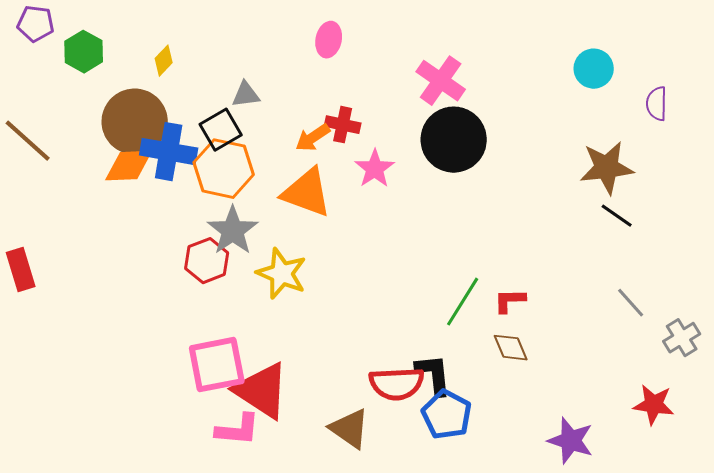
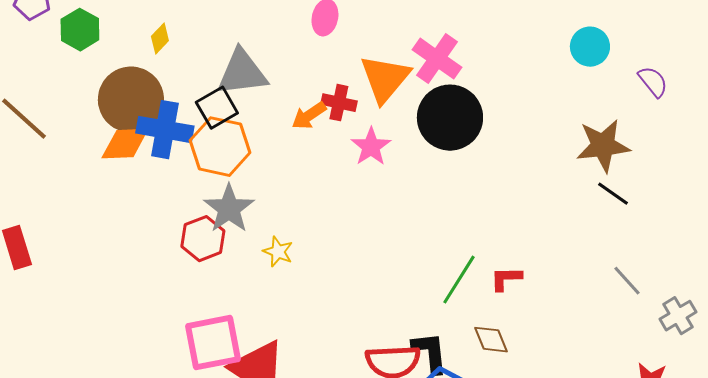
gray triangle: (246, 95) -> (242, 73), size x1.8
purple semicircle: (657, 104) -> (653, 82), turned 140
orange triangle: (307, 193) -> (385, 79), moved, turned 50
yellow star: (282, 274) -> (278, 252), size x0.6
brown diamond: (511, 348) -> (491, 340), moved

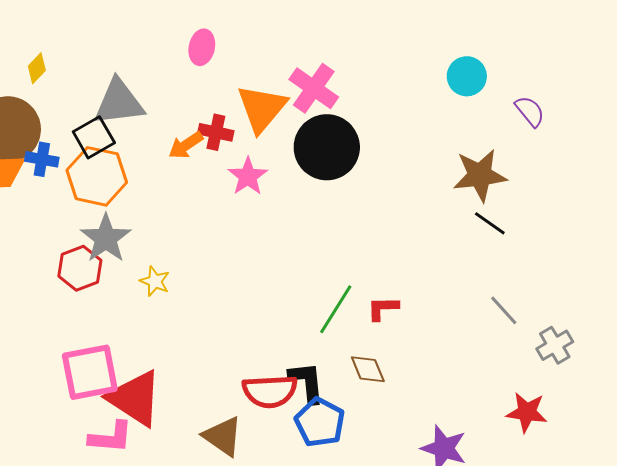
blue cross: (165, 130) -> (42, 159), size x0.6

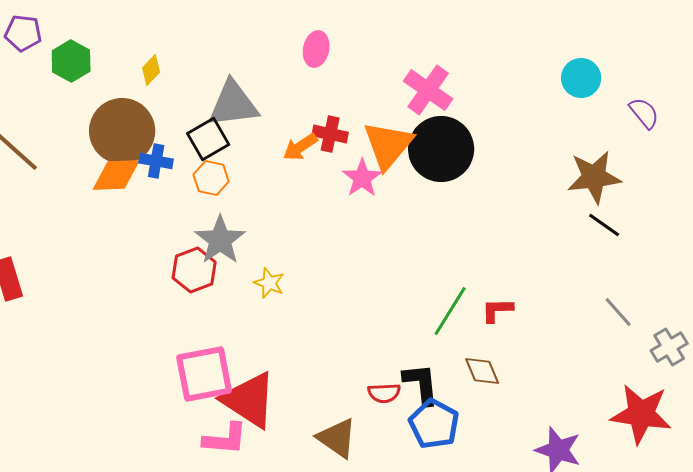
orange triangle: (262, 108) -> (388, 145), moved
orange hexagon: (97, 176) -> (211, 178), size x0.6
red semicircle: (270, 391) -> (384, 393), size x0.6
red star: (527, 412) -> (641, 414), size x1.5

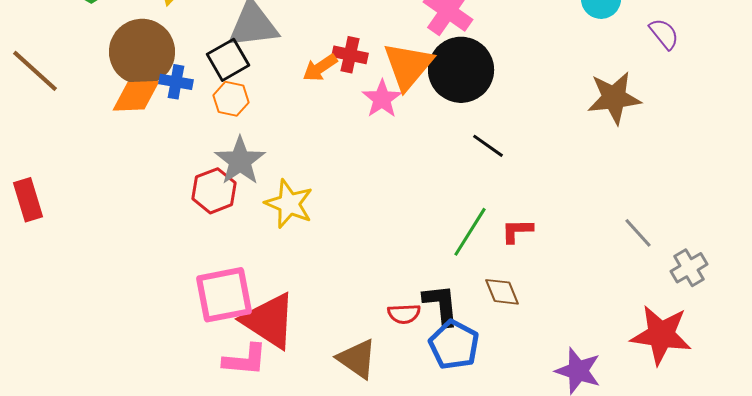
black line: (604, 225) -> (488, 146), moved
yellow star: (269, 283) -> (289, 204), size x1.6

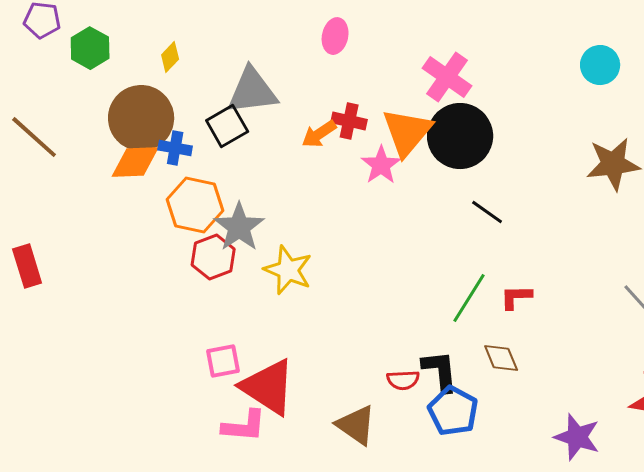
orange hexagon: (231, 99) -> (195, 205), moved, size x1.6
pink square: (224, 295) -> (223, 361), size x0.6

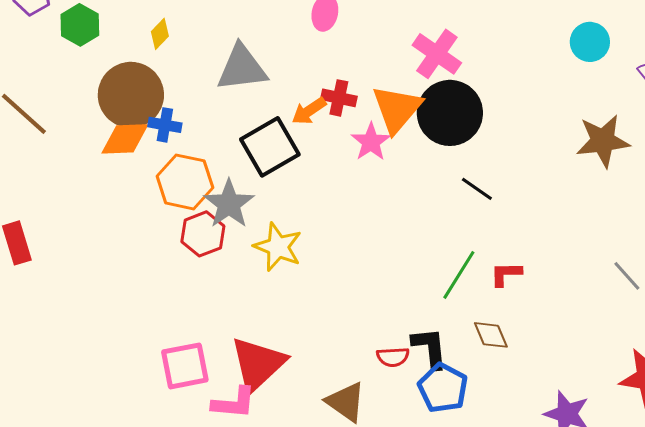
black square: (227, 126) -> (270, 147), moved, size x1.4
pink square: (223, 361) -> (185, 366), moved, size x1.4
red triangle: (268, 387) -> (258, 364), turned 44

